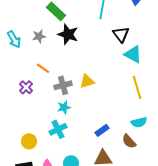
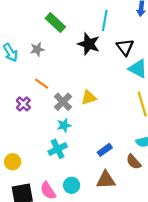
black star: (68, 34) -> (89, 44), moved
gray cross: (63, 85) -> (63, 102), turned -30
yellow circle: (29, 141) -> (13, 162), moved

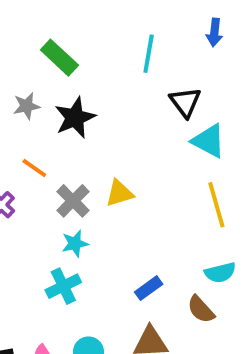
black star: (89, 44) -> (75, 118), moved, turned 30

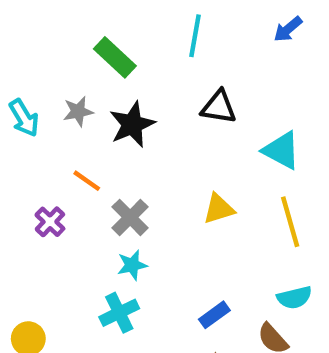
blue arrow: (214, 32) -> (288, 29), turned 44
cyan line: (149, 54) -> (195, 36), moved
black triangle: (185, 102) -> (219, 107), moved, turned -44
yellow triangle: (119, 193) -> (219, 209), moved

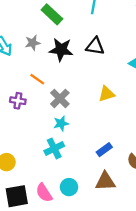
black triangle: (219, 107) -> (95, 46), moved
black star: (132, 124) -> (61, 50), turned 30
purple cross: (50, 222) -> (18, 101), turned -35

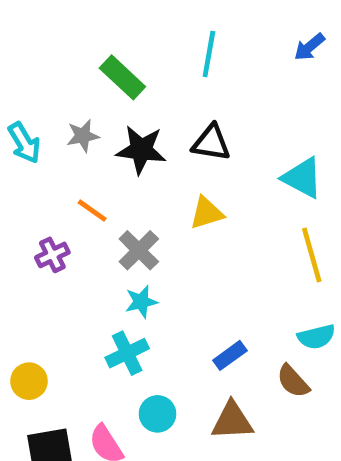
yellow triangle: (106, 94) -> (207, 213), moved
purple cross: (18, 101) -> (52, 255), turned -35
cyan circle: (69, 187) -> (158, 414), moved

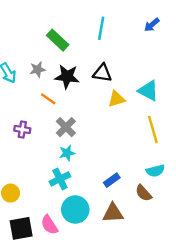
orange line: (92, 211) -> (48, 99), moved
yellow triangle: (207, 213) -> (116, 99), moved
purple cross: (52, 255) -> (22, 129), turned 35
cyan circle: (158, 414) -> (75, 210), size x1.5

